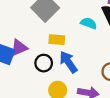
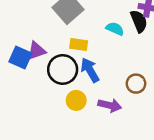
black circle: (44, 63) -> (63, 69), size x1.5

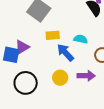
cyan semicircle: (115, 29) -> (81, 39), moved
black circle: (63, 69) -> (26, 83), moved

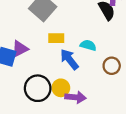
purple arrow: (86, 76) -> (75, 97), moved
black circle: (26, 83) -> (38, 88), moved

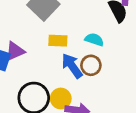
cyan semicircle: (88, 45) -> (94, 40), moved
brown circle: (112, 66) -> (91, 65), moved

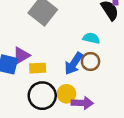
yellow rectangle: (58, 41) -> (38, 68), moved
blue arrow: (72, 66) -> (74, 64), turned -105

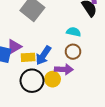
blue arrow: (74, 64) -> (43, 55), moved
purple arrow: (82, 103) -> (64, 69), moved

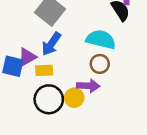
cyan semicircle: (74, 32) -> (101, 39), size x1.6
blue arrow: (43, 55) -> (51, 44), moved

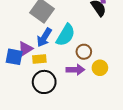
cyan semicircle: (101, 39) -> (66, 35), moved, turned 110
yellow circle: (74, 98) -> (100, 68), moved

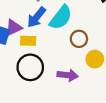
purple arrow: (75, 70) -> (68, 75), moved

